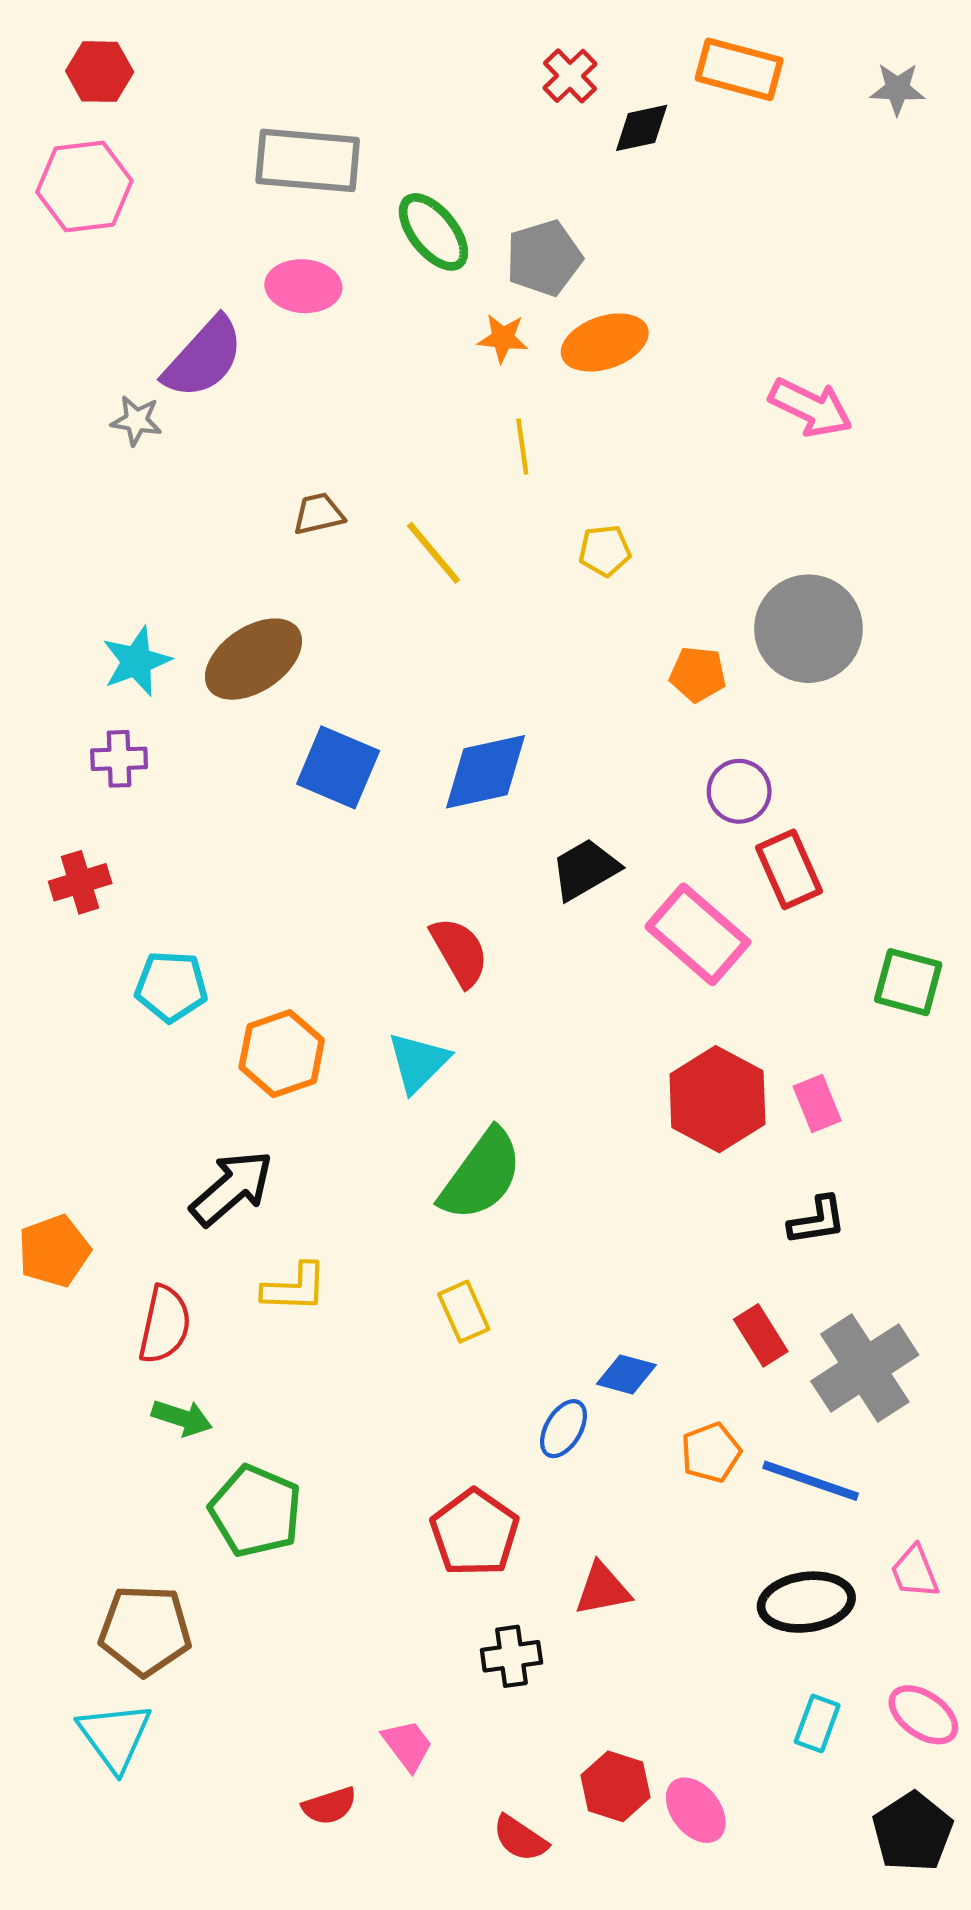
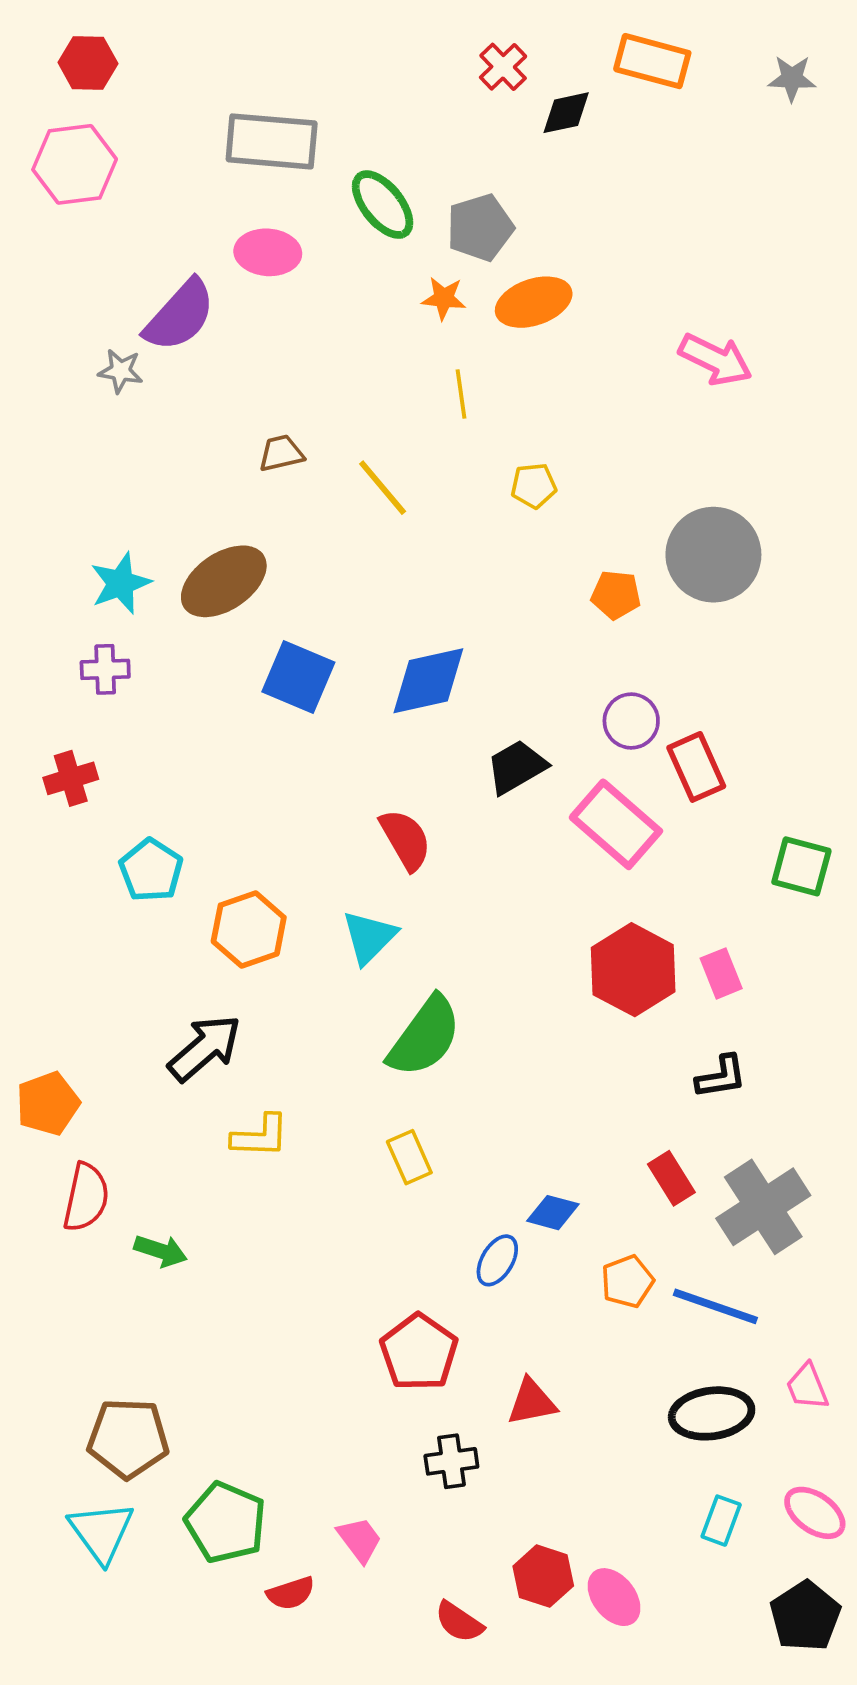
purple circle: (739, 791) -> (631, 721), moved
cyan pentagon: (171, 986) -> (151, 870), turned 30
red semicircle: (165, 1325) -> (86, 1197), moved
green pentagon: (256, 1511) -> (226, 1522), moved

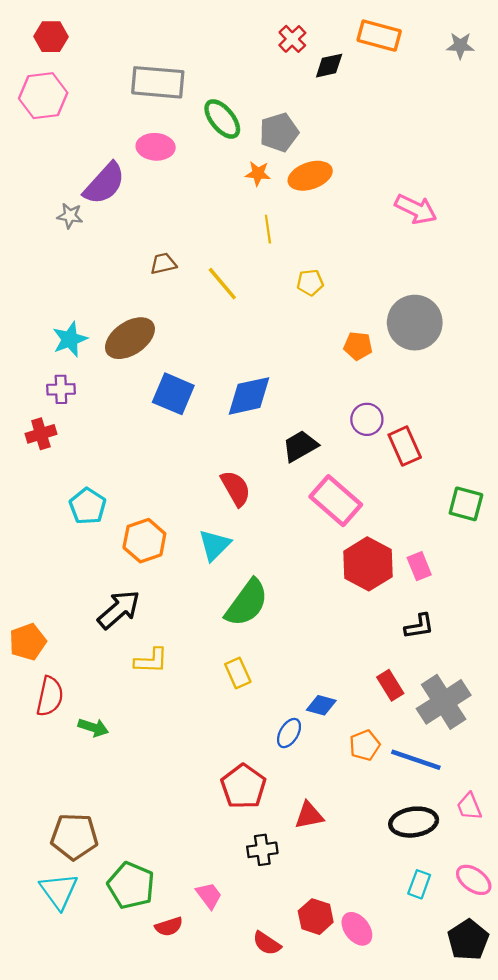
red cross: (71, 778) -> (41, 434), moved
pink rectangle: (616, 824) -> (336, 501), moved

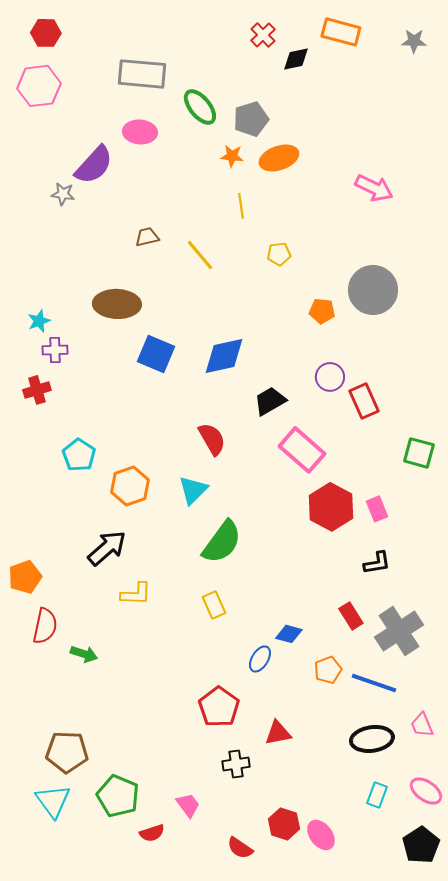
brown ellipse: (130, 338) -> (117, 304), turned 36
cyan star: (70, 339) -> (39, 321), moved, size x0.7

